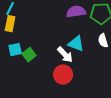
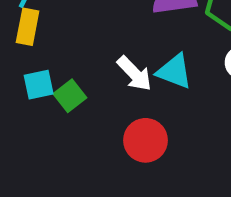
white arrow: (65, 55) -> (134, 74), moved

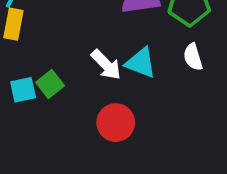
cyan square: (39, 85) -> (23, 90), moved

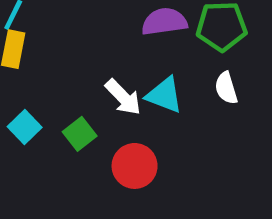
green square: (50, 84) -> (80, 134), moved
cyan square: (23, 90) -> (25, 127), turned -32

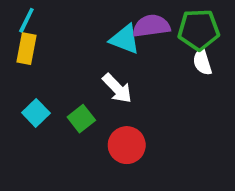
white semicircle: (226, 88) -> (202, 62), moved
cyan triangle: (164, 95) -> (125, 39), moved

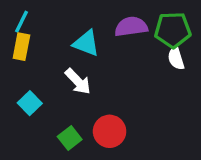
cyan triangle: (125, 39) -> (86, 43), moved
white arrow: (117, 88) -> (78, 81), moved
green square: (81, 119) -> (70, 138), moved

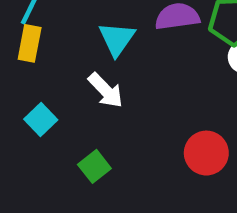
cyan triangle: (86, 43) -> (117, 39), turned 44
red circle: (110, 131) -> (206, 153), moved

